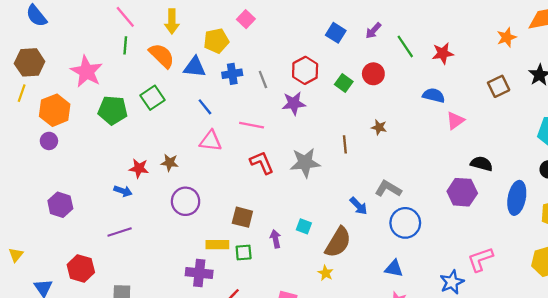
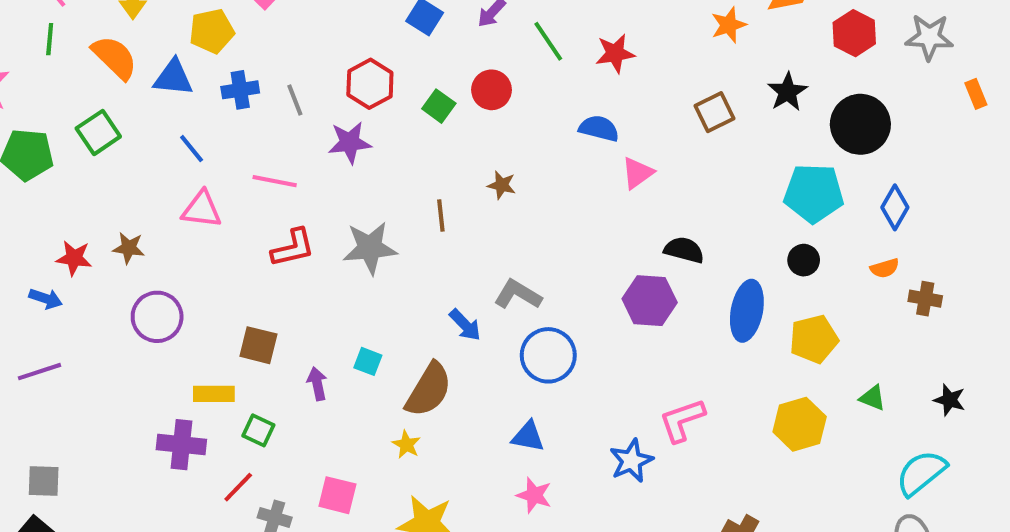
red L-shape: (262, 163) -> (293, 248), turned 100
green square: (244, 253) -> (258, 430), moved, turned 30

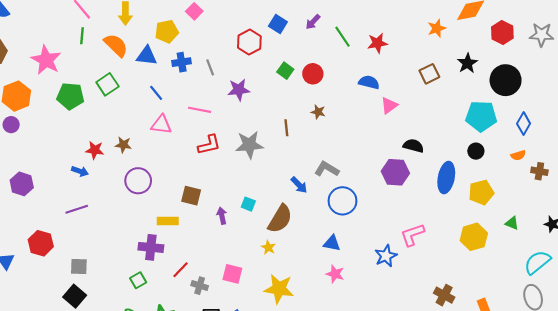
red hexagon: (370, 84) -> (249, 42), moved
red circle: (492, 90) -> (313, 74), moved
green square: (258, 430) -> (138, 280), moved, turned 35

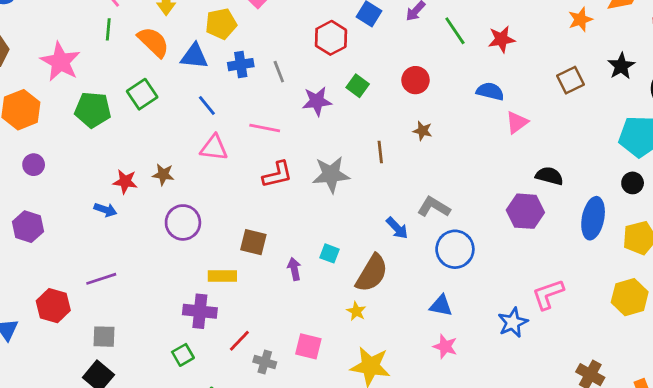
green square: (285, 71) -> (358, 86), moved
purple circle: (11, 125) -> (34, 165), moved
purple line: (77, 209) -> (101, 279), moved

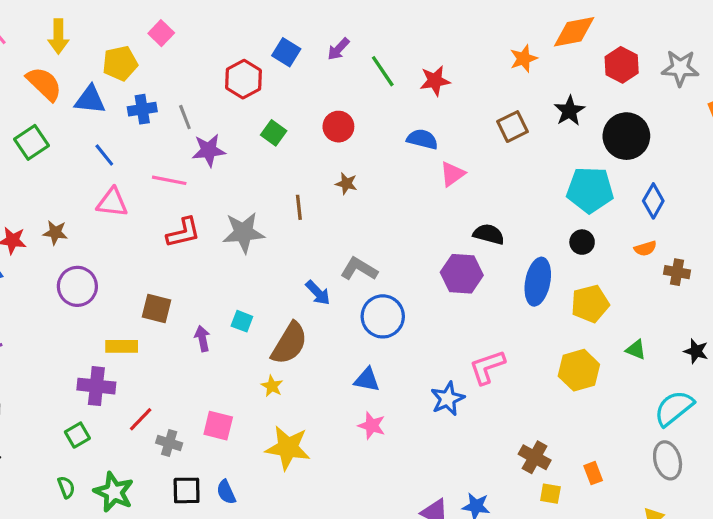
purple star: (317, 101) -> (209, 150), moved

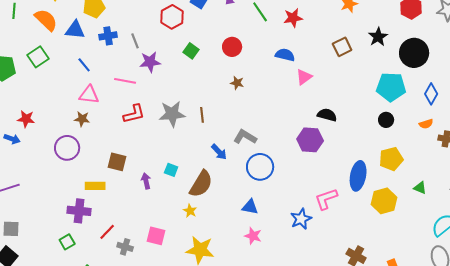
brown line: (299, 207) -> (202, 115), moved
brown star: (55, 233) -> (82, 119), moved
blue ellipse: (538, 282) -> (358, 176), moved

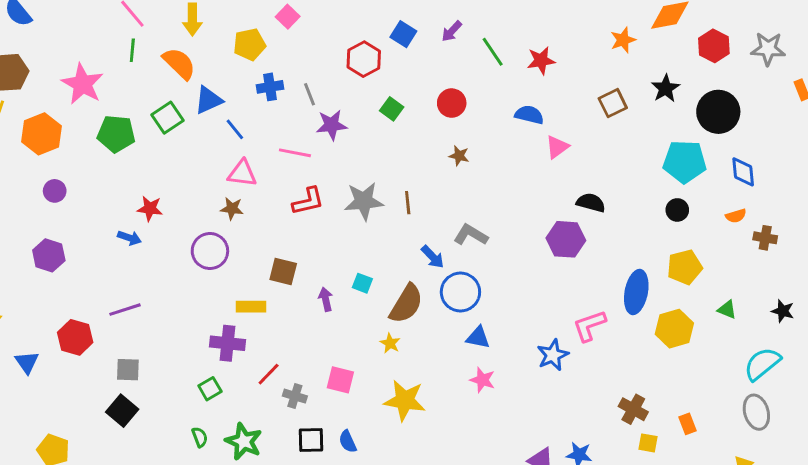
blue triangle: (75, 30) -> (208, 100), moved, turned -30
blue diamond: (431, 94) -> (743, 172), turned -35
blue circle: (260, 167) -> (460, 292), moved

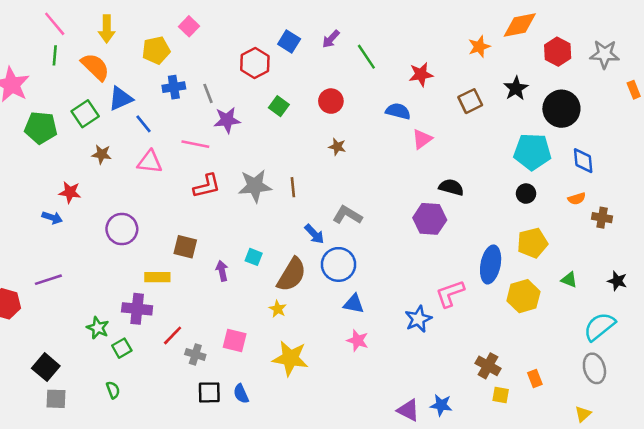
red star: (541, 61) -> (421, 74), moved
brown star: (232, 209) -> (102, 154), moved
gray square: (128, 370) -> (56, 399), moved
green star: (244, 441) -> (98, 328), moved, size x0.7

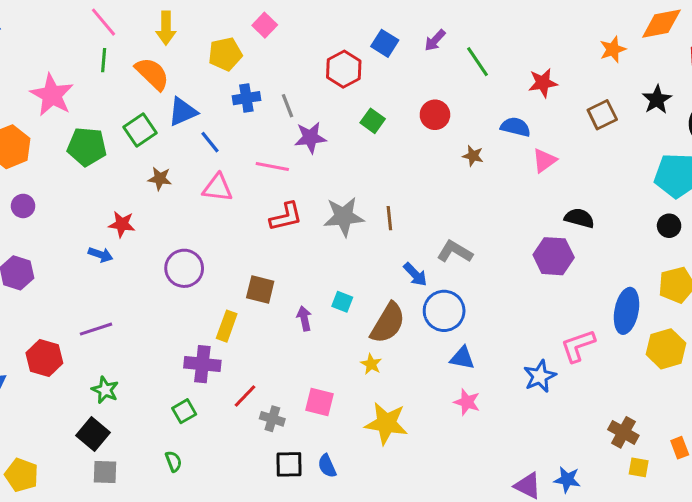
brown star: (337, 147) -> (473, 156), moved
yellow rectangle: (157, 277) -> (227, 326), turned -70
green star: (98, 328) -> (105, 390), moved

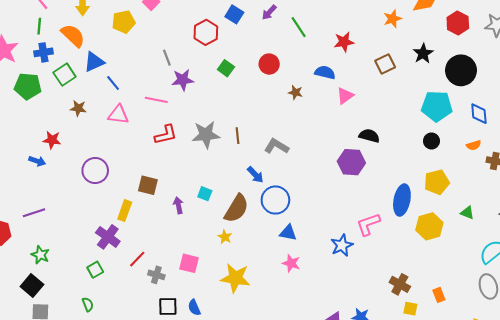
blue cross: (246, 98) -> (43, 52), moved
gray L-shape: (455, 252) -> (276, 146), moved
purple cross: (202, 364) -> (108, 237), turned 30

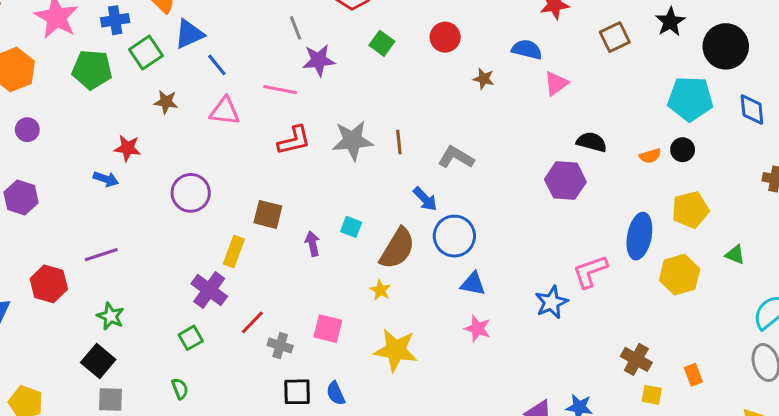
orange semicircle: (474, 145) -> (650, 156), moved

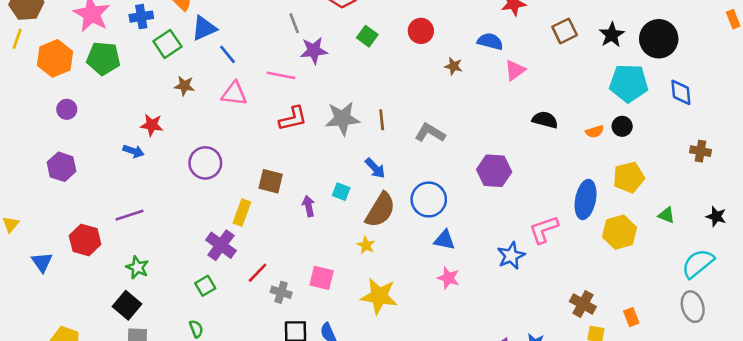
black star: (670, 22) -> (612, 35), moved
green pentagon: (92, 70) -> (103, 58), moved
purple hexagon: (565, 181) -> (494, 171), moved
blue arrow: (425, 199) -> (375, 168), moved

